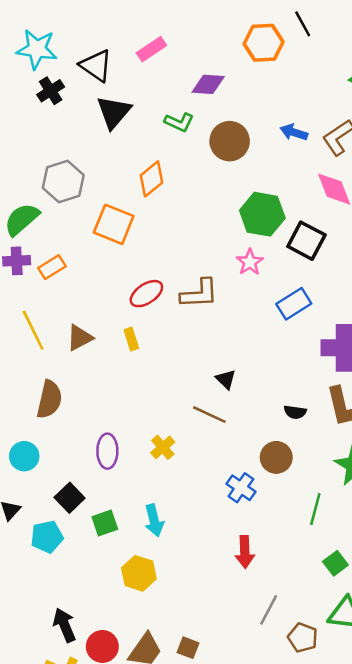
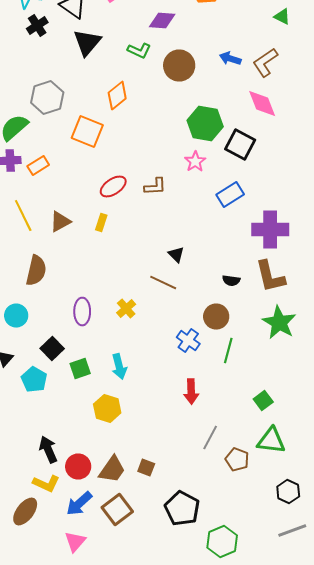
brown L-shape: (199, 294) -> (155, 186), size x0.7
yellow rectangle: (131, 339) -> (101, 222), turned 36
green line: (315, 509) -> (228, 350), moved
cyan pentagon: (47, 537) -> (34, 380), turned -30

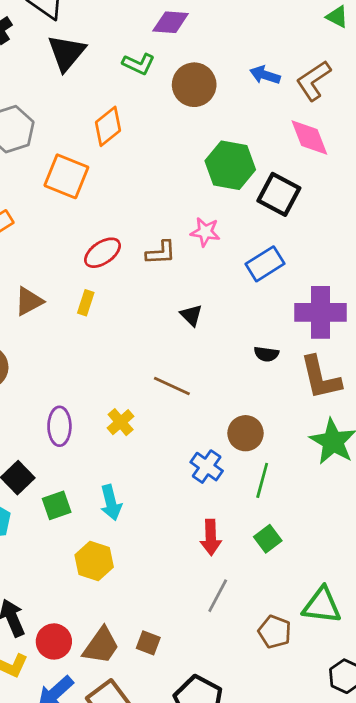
pink star: (195, 162) -> (205, 232), moved, turned -30
black triangle: (176, 254) -> (191, 315), moved
black semicircle: (231, 280) -> (266, 354), moved
green square: (263, 400) -> (268, 539), moved
gray line: (210, 438) -> (218, 596), moved

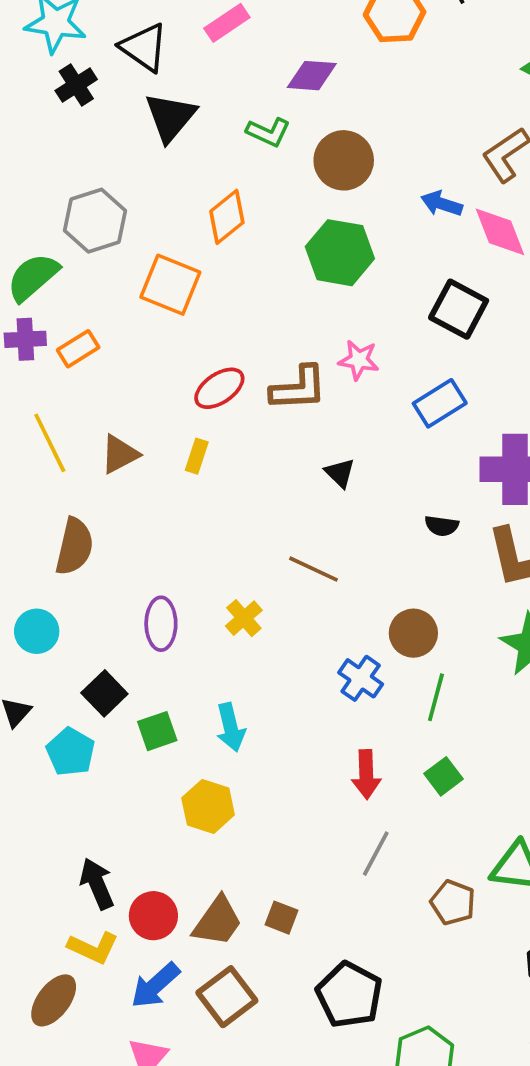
blue arrow: (265, 75) -> (442, 204), moved
green hexagon: (230, 165) -> (340, 253), moved
brown L-shape: (161, 253) -> (298, 388), size x1.4

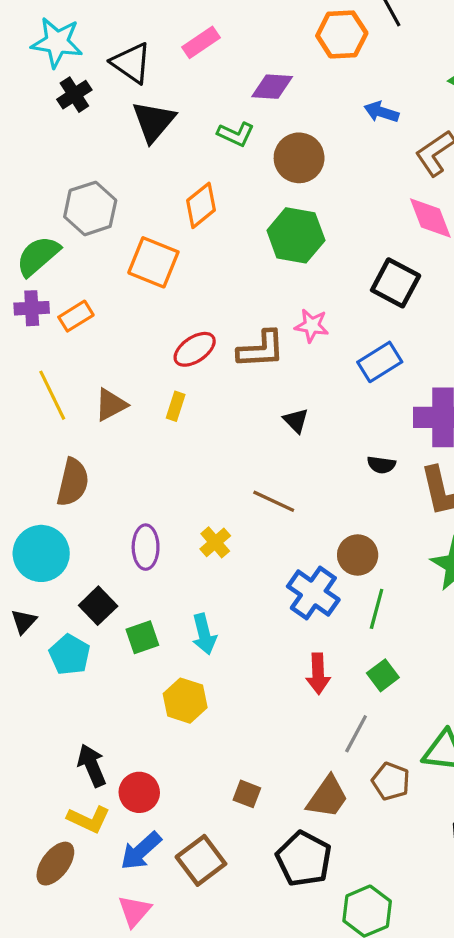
blue arrow: (442, 204) -> (381, 112), moved
cyan circle: (37, 631) -> (41, 553), size x1.5
blue cross: (361, 678) -> (313, 593), size x1.4
gray line: (376, 854) -> (356, 734), moved
brown trapezoid: (217, 921) -> (328, 797), moved

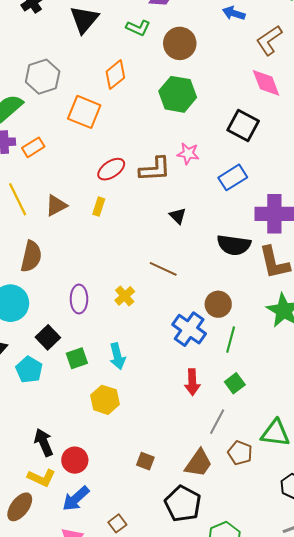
black semicircle: (381, 465) -> (234, 245), size x1.8
brown square: (201, 860) -> (117, 523), moved, size x0.6

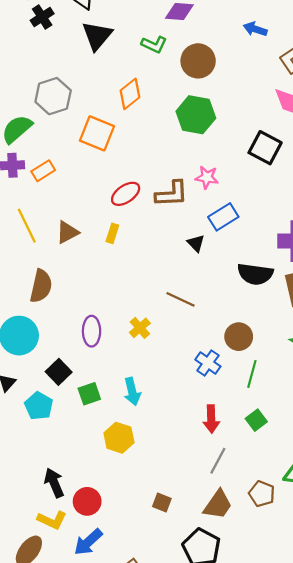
blue rectangle: (233, 177) -> (223, 217), moved
blue cross: (189, 329) -> (208, 363), size x0.7
gray line: (217, 422) -> (218, 461), moved

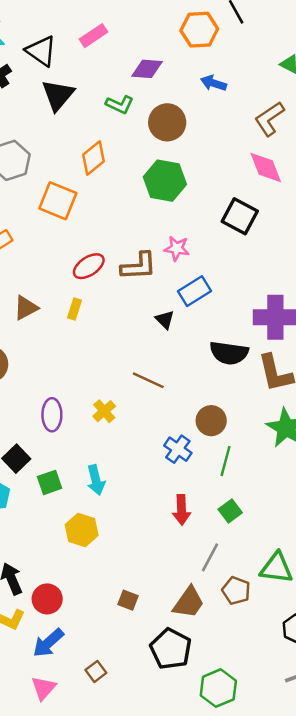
blue arrow: (255, 29) -> (214, 83), moved
gray line: (218, 461) -> (210, 557), moved

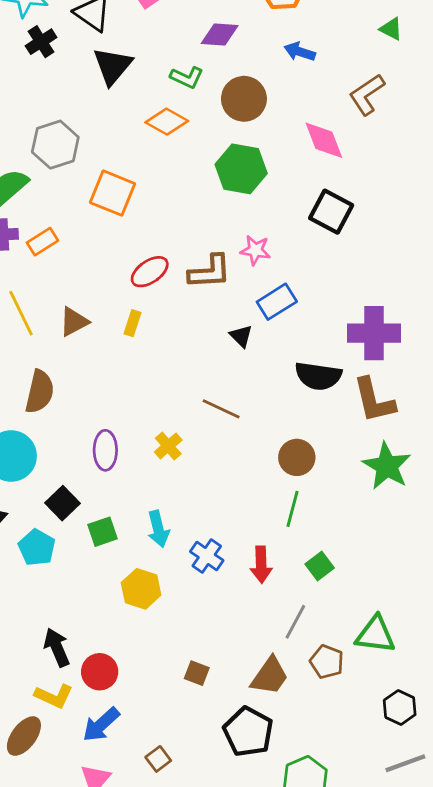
orange diamond: (94, 158) -> (167, 122), moved, turned 68
pink diamond: (266, 168) -> (324, 140), moved
blue cross: (178, 449) -> (207, 556), moved
green line: (225, 461) -> (293, 509), moved

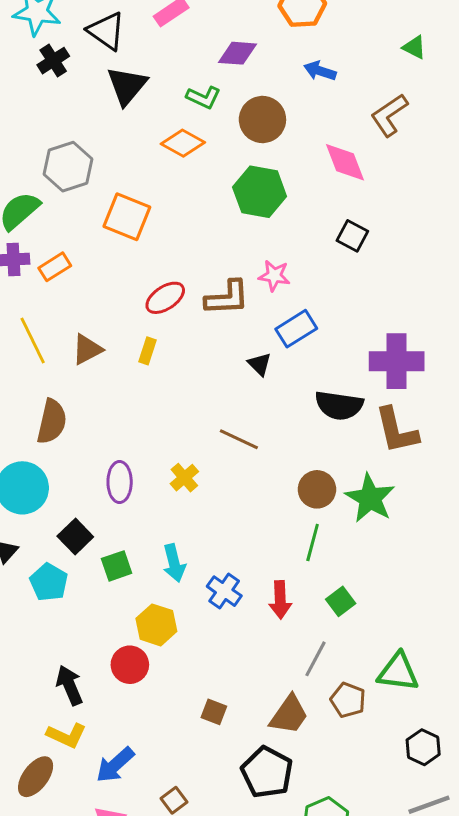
black square: (331, 212) -> (352, 236), size x0.7
green star: (387, 466) -> (370, 498), moved
red circle: (100, 672) -> (130, 665), moved

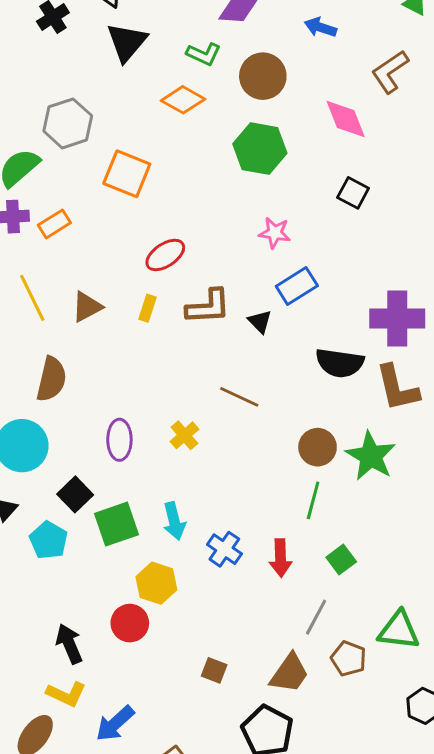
brown L-shape: (227, 298) -> (208, 307), moved
green square: (117, 566) -> (116, 524), size x1.4

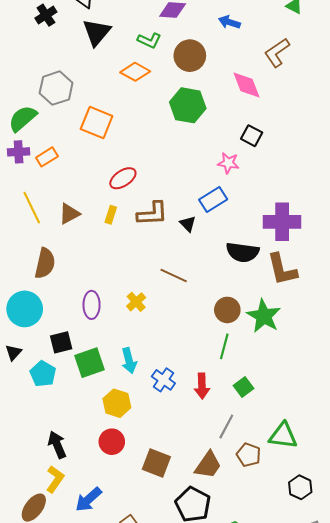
pink star: (275, 233) -> (228, 163), moved
black square: (75, 494) -> (61, 342), turned 30
red circle: (130, 623) -> (112, 442), moved
brown square: (214, 670) -> (156, 463), size x1.6
yellow L-shape: (66, 694) -> (55, 479), turned -80

